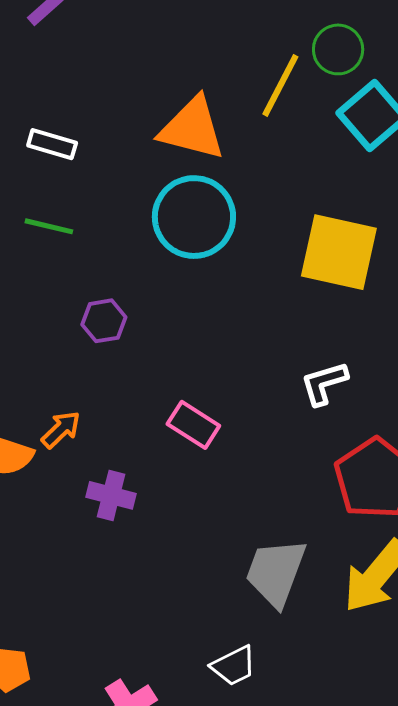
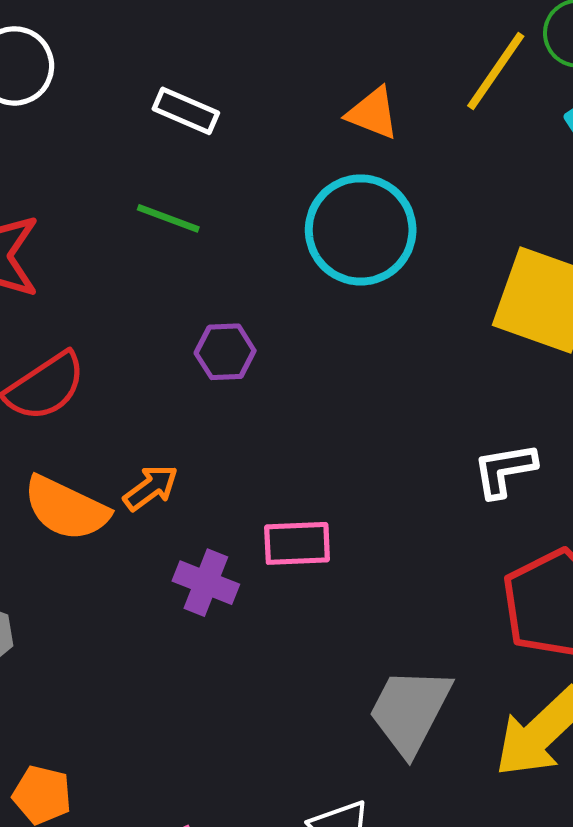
orange triangle: (192, 128) -> (373, 113), size x0.6
pink rectangle: (193, 425) -> (297, 543), moved, turned -42

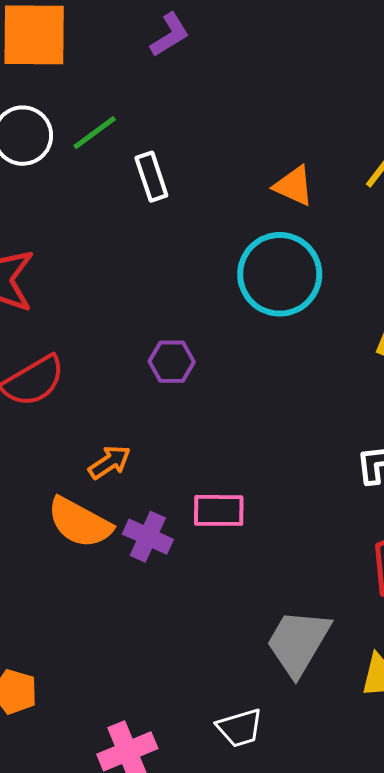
white rectangle: (186, 111) -> (151, 177), turned 45
green line: (168, 218) -> (95, 133), moved, turned -60
orange semicircle: (66, 508) -> (80, 523), moved

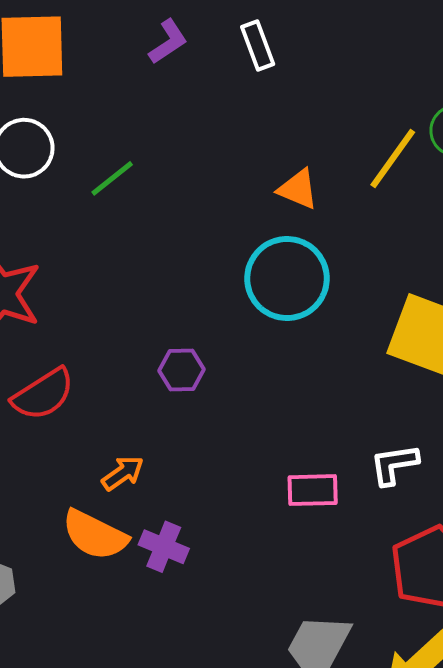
green line: (95, 133) -> (112, 178), moved
white rectangle: (151, 177) -> (258, 46), moved
pink rectangle: (219, 510) -> (313, 490), moved

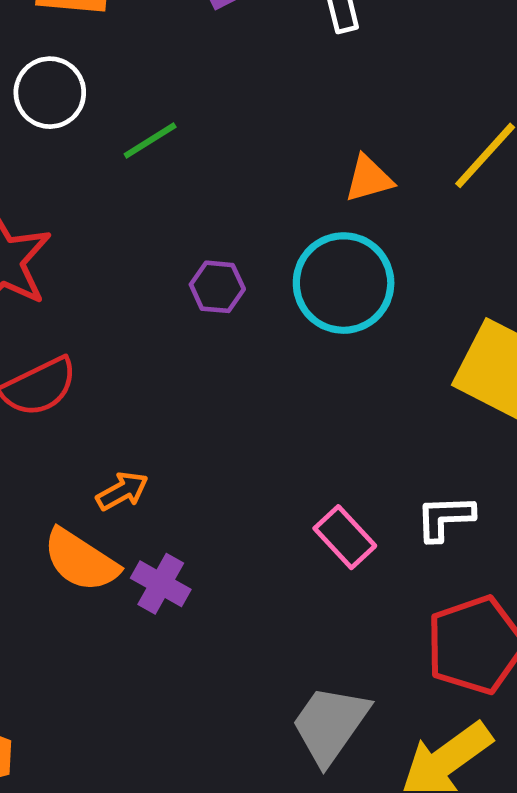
orange triangle: (298, 189) -> (369, 179), turned -45
purple hexagon: (182, 370) -> (217, 287), moved
pink rectangle: (313, 490) -> (345, 537), turned 42

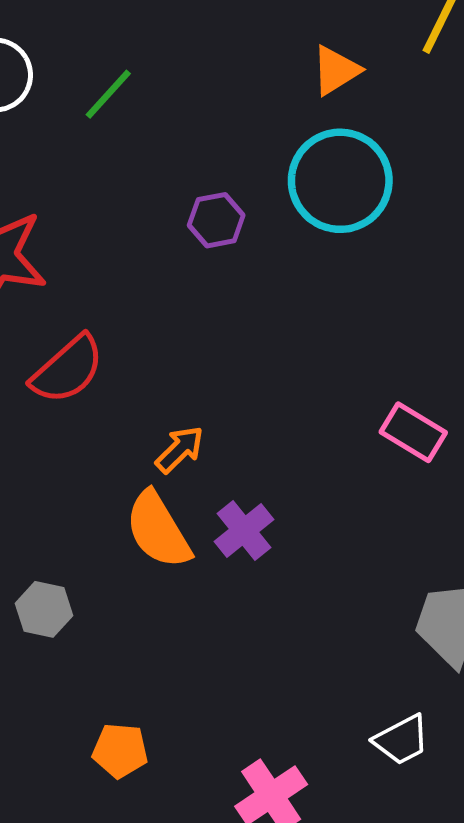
orange semicircle: (81, 560) -> (158, 530), turned 42
purple cross: (161, 584) -> (244, 530), turned 38

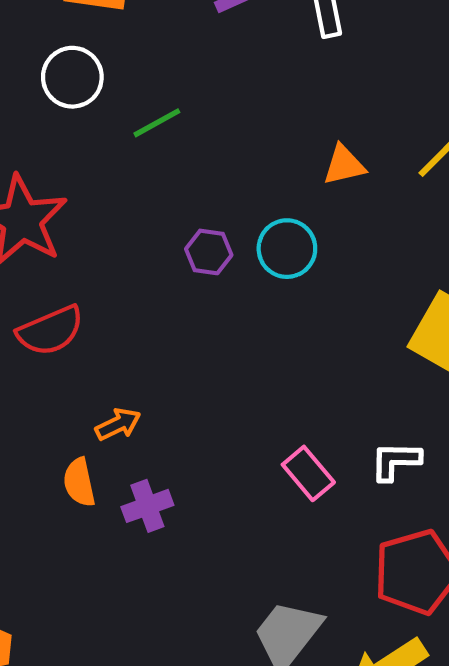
cyan circle: (340, 181) -> (287, 249), moved, size x0.7
orange semicircle: (158, 530) -> (79, 482), size x0.7

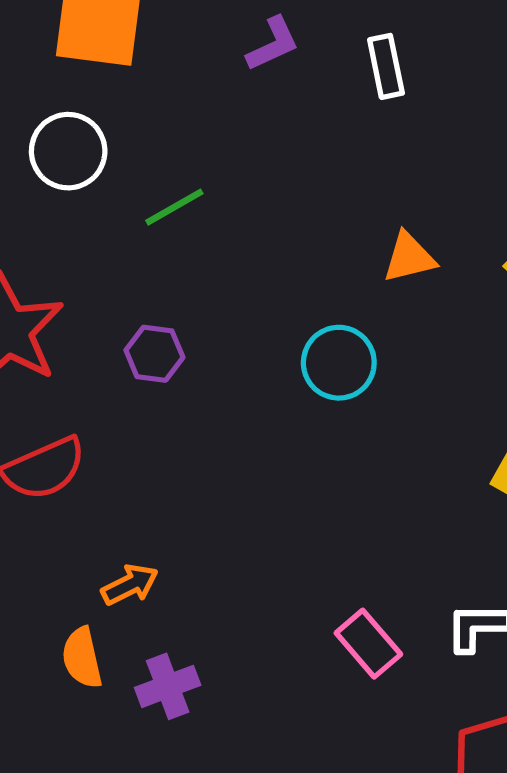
purple hexagon: (209, 252) -> (154, 354), moved

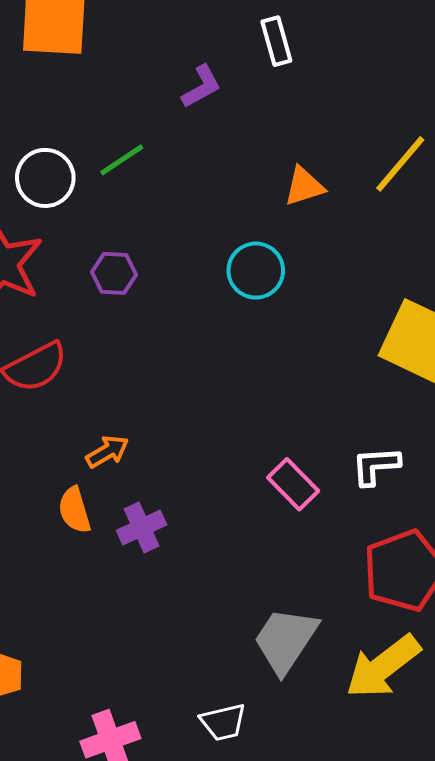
purple L-shape: (273, 44) -> (201, 87), moved
white circle: (68, 151) -> (45, 178), moved

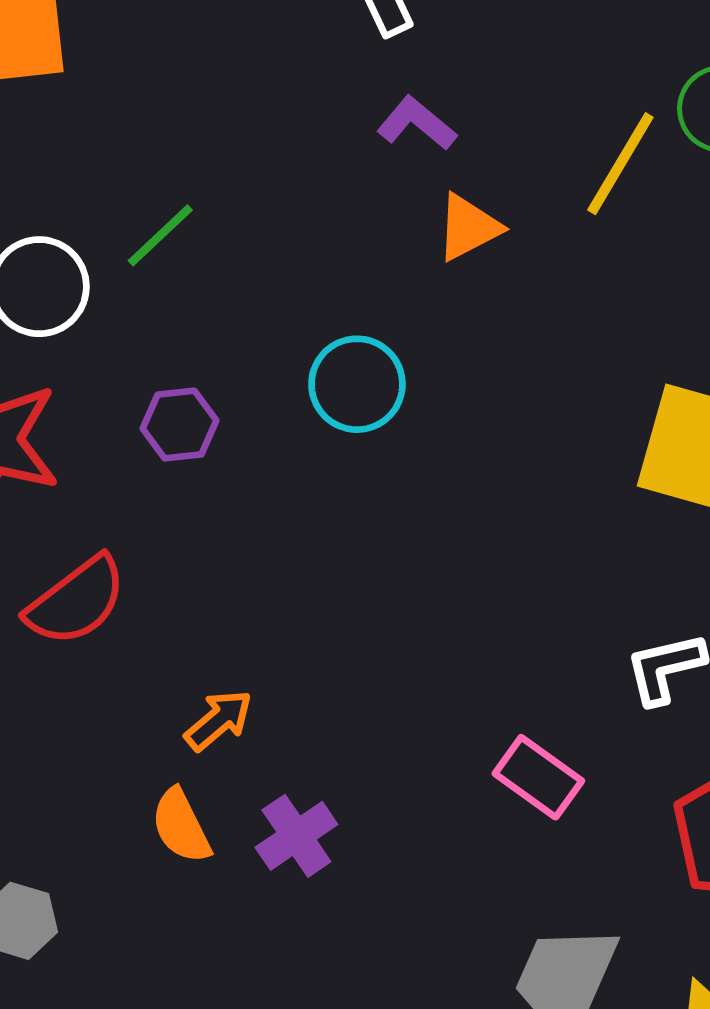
purple L-shape: (201, 87) -> (417, 123), moved, turned -102
cyan circle: (256, 271) -> (357, 384), moved
pink rectangle: (293, 484) -> (538, 777), moved

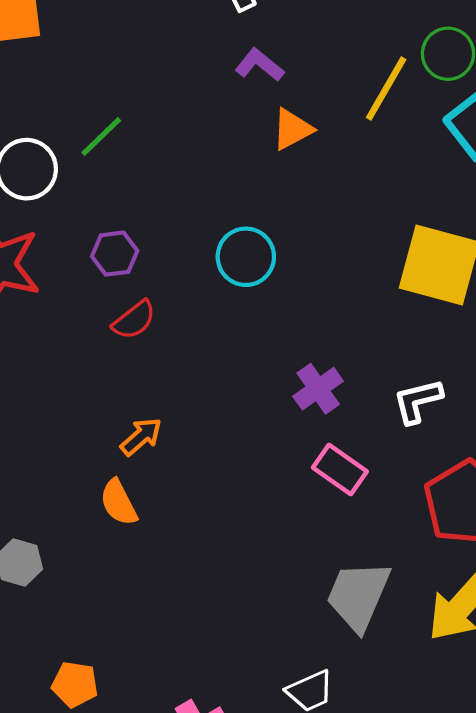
cyan circle: (357, 384) -> (246, 257), moved
red semicircle: (76, 601) -> (134, 320), moved, size x0.7
purple cross: (296, 836) -> (318, 389), moved

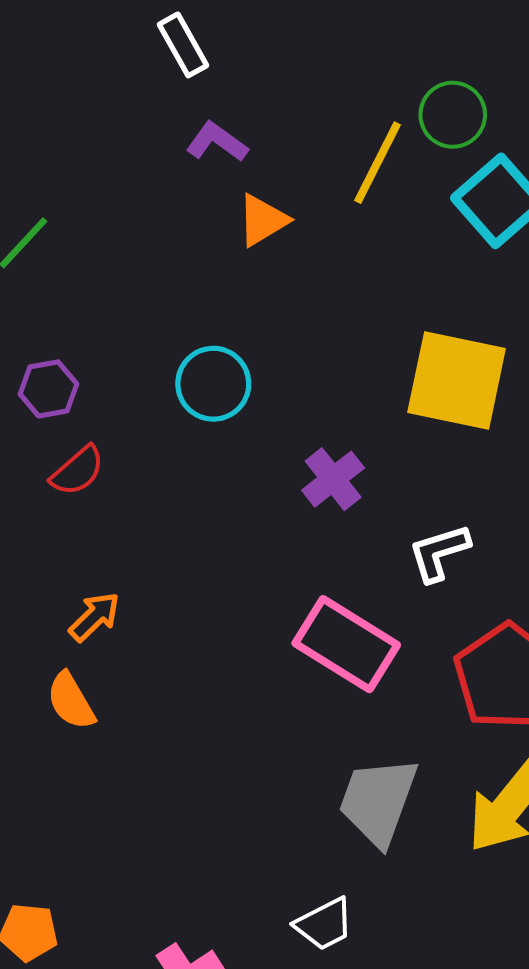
purple cross: (318, 389) -> (333, 479), moved
pink rectangle: (340, 470) -> (346, 644), size x1.5

